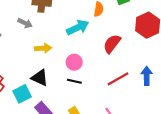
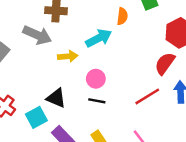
gray arrow: (25, 23) -> (37, 35), size x1.6
red semicircle: (112, 44) -> (165, 63), moved
yellow arrow: (43, 48) -> (68, 56), moved

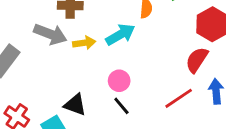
yellow arrow: (68, 56) -> (84, 43), moved
black line: (97, 101) -> (121, 106), turned 42

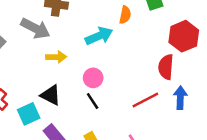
yellow arrow: (84, 43) -> (56, 57), moved
red semicircle: (197, 60) -> (166, 67), turned -35

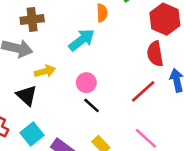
black triangle: (51, 95) -> (27, 95), moved, turned 30

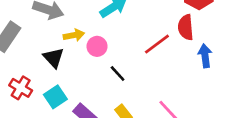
pink circle: (86, 83) -> (97, 46), moved
red line: (143, 91) -> (157, 44), moved

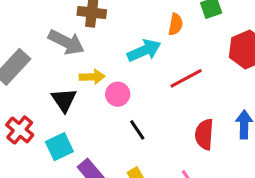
red semicircle: (186, 27) -> (204, 134), moved
red line: (157, 44) -> (186, 78), moved

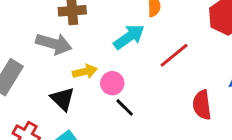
black line: (137, 130) -> (125, 107), moved

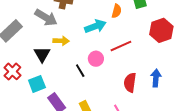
pink circle: (112, 83) -> (96, 59), moved

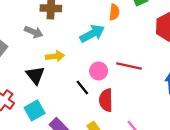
gray arrow: (46, 18) -> (34, 32), size x0.7
red line: (121, 46) -> (129, 66), moved, turned 45
red semicircle: (130, 83) -> (106, 100), moved

